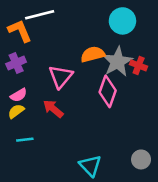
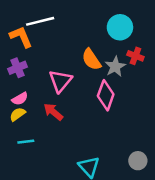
orange semicircle: (93, 54) -> (91, 59), turned -110
gray star: (118, 62) -> (115, 67), size x0.7
red cross: (139, 65) -> (135, 56), moved

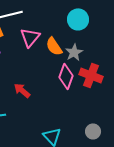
red cross: (135, 56) -> (91, 75), moved, size x1.6
pink triangle: (60, 81) -> (30, 37), moved

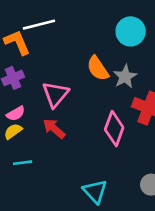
pink triangle: (30, 37) -> (55, 94), moved
pink diamond: (66, 76) -> (114, 129), moved

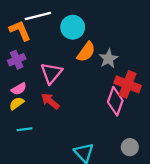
cyan circle: (131, 31) -> (73, 27), moved
orange semicircle: (98, 68) -> (86, 52), turned -110
pink diamond: (114, 129) -> (115, 101), moved

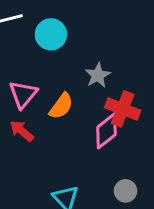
orange semicircle: (86, 52) -> (61, 106), moved
pink diamond: (115, 101) -> (107, 131), turned 32

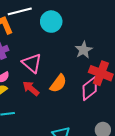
pink triangle: (23, 94) -> (32, 63), turned -30
orange semicircle: (61, 106) -> (58, 83), moved

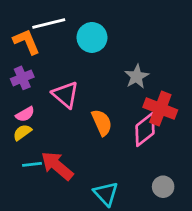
orange semicircle: (58, 83) -> (102, 123), turned -60
red arrow: (31, 88) -> (57, 166), moved, size x1.4

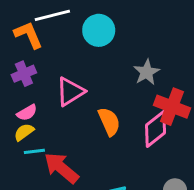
pink triangle: (65, 95) -> (70, 92), turned 48
cyan line: (32, 164) -> (34, 151), moved

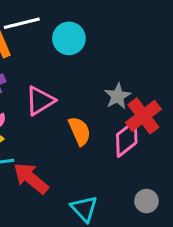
gray star: (147, 72) -> (118, 96), moved
red cross: (172, 107) -> (143, 116), turned 32

